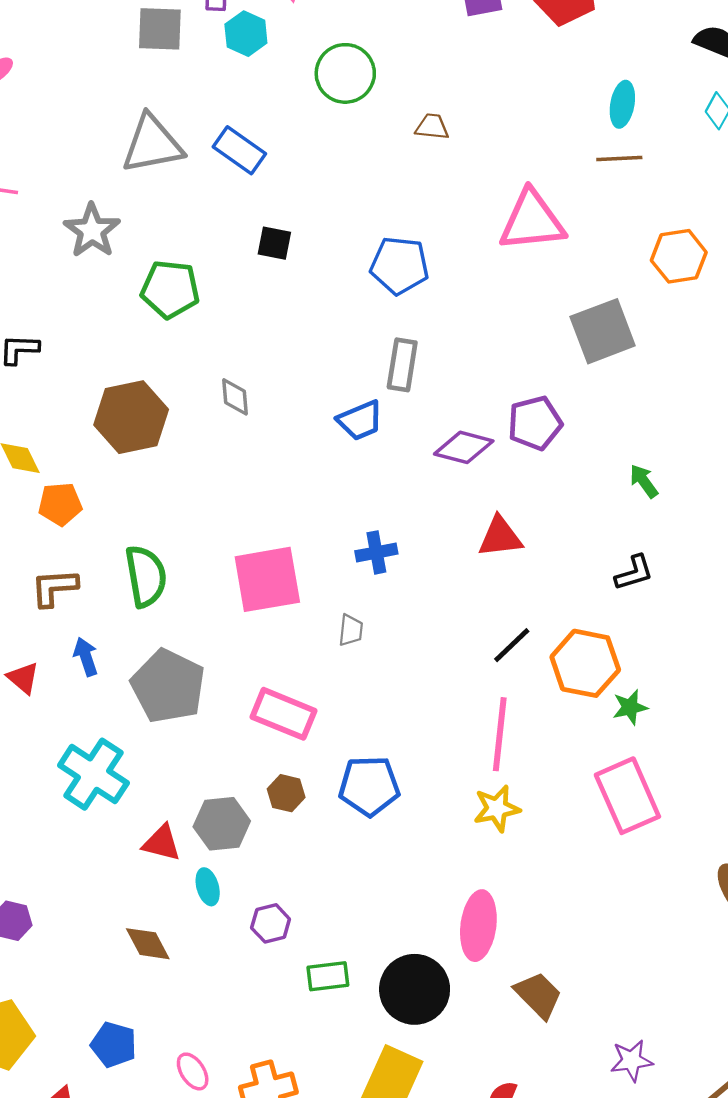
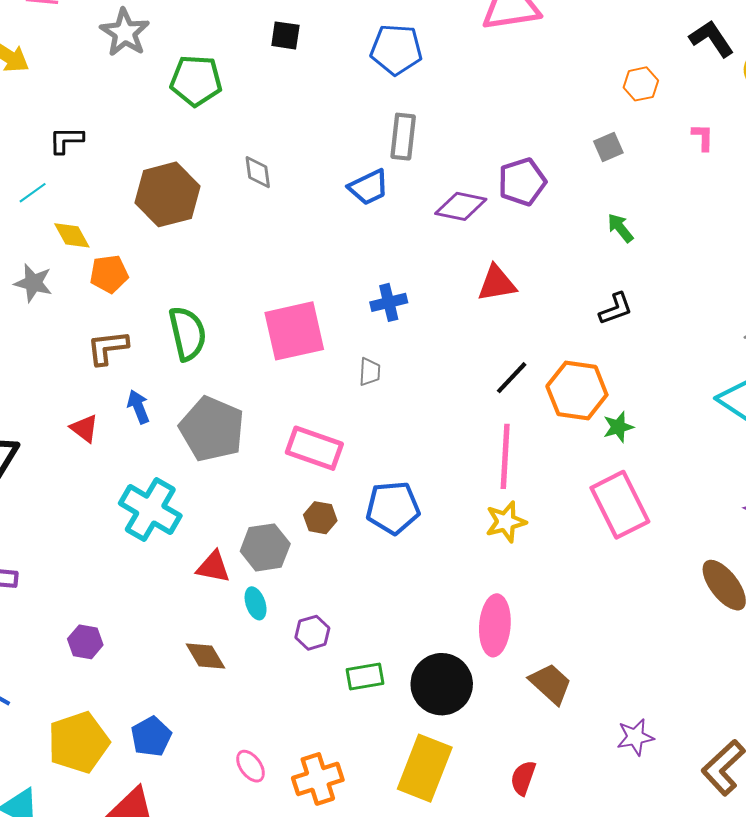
orange hexagon: (679, 256) -> (641, 84), moved, size x0.7
gray square: (603, 331) -> (608, 147), moved, size x0.5
blue pentagon: (114, 1045) -> (151, 737), moved, turned 30

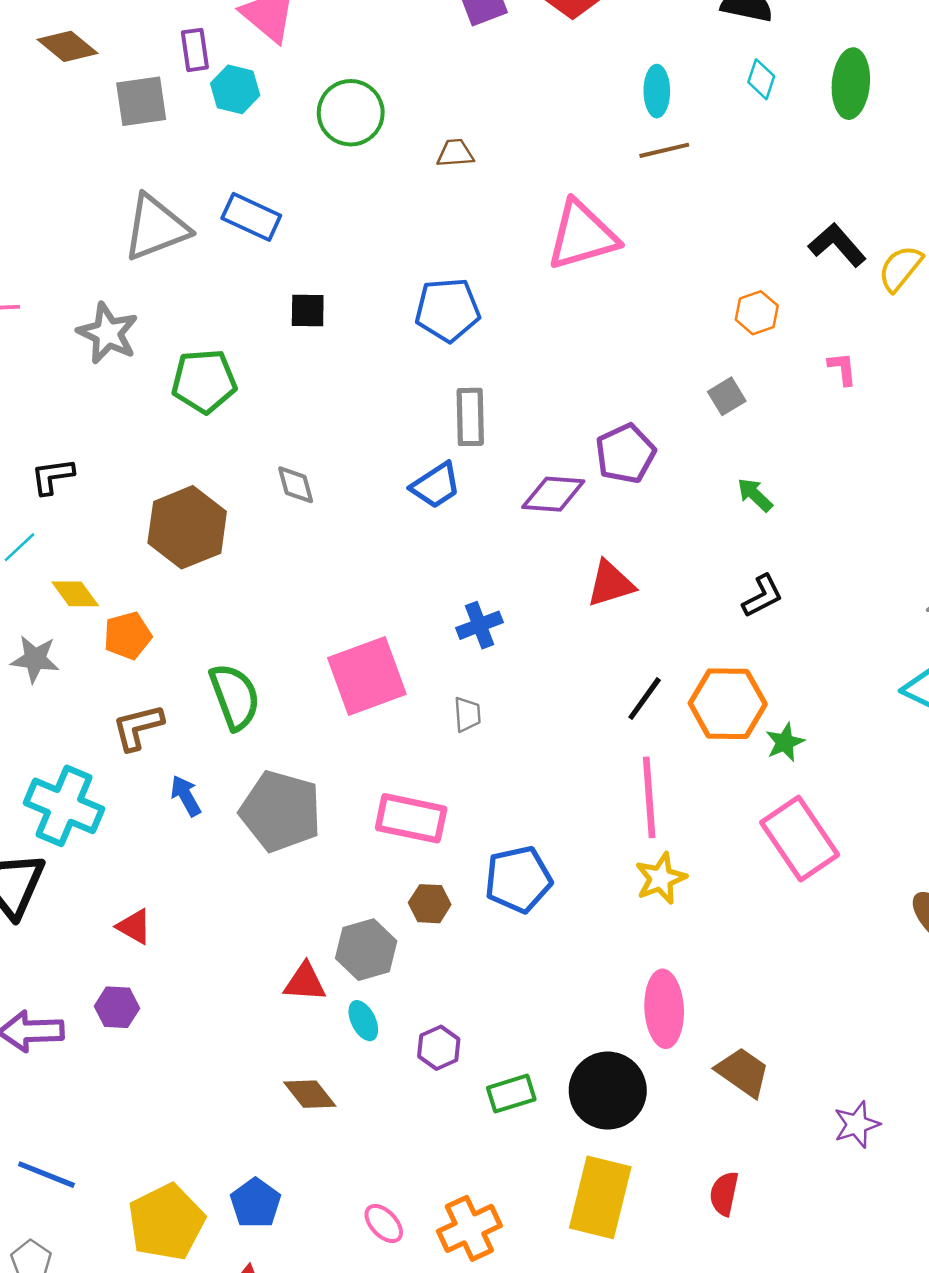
red triangle: (84, 428) -> (134, 927), moved
cyan cross: (150, 510) -> (64, 806), moved
purple hexagon: (85, 642) -> (117, 1007), moved

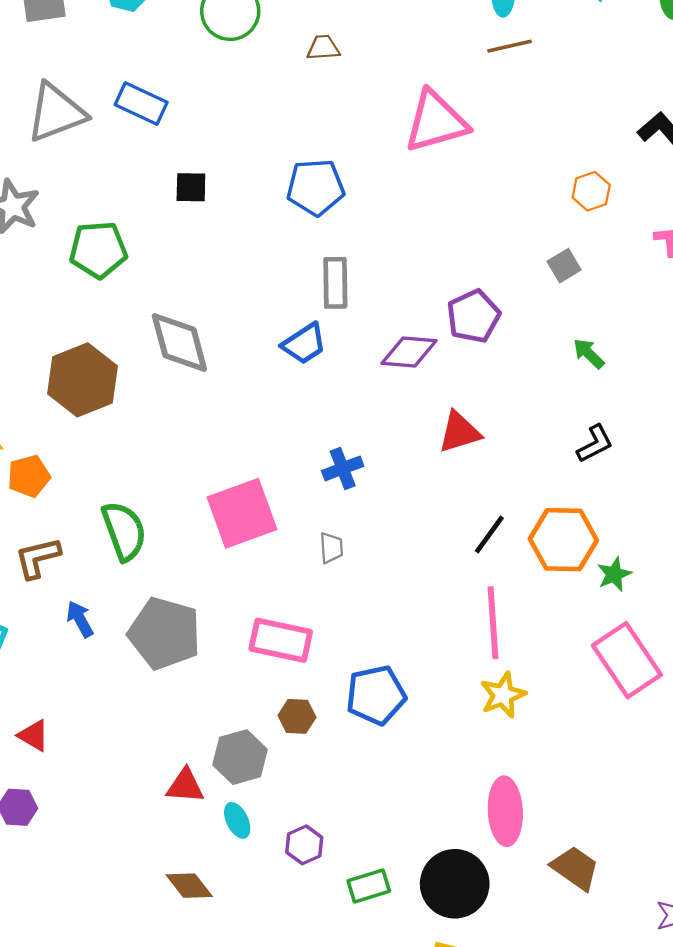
gray diamond: (296, 485) -> (179, 342), size x1.8

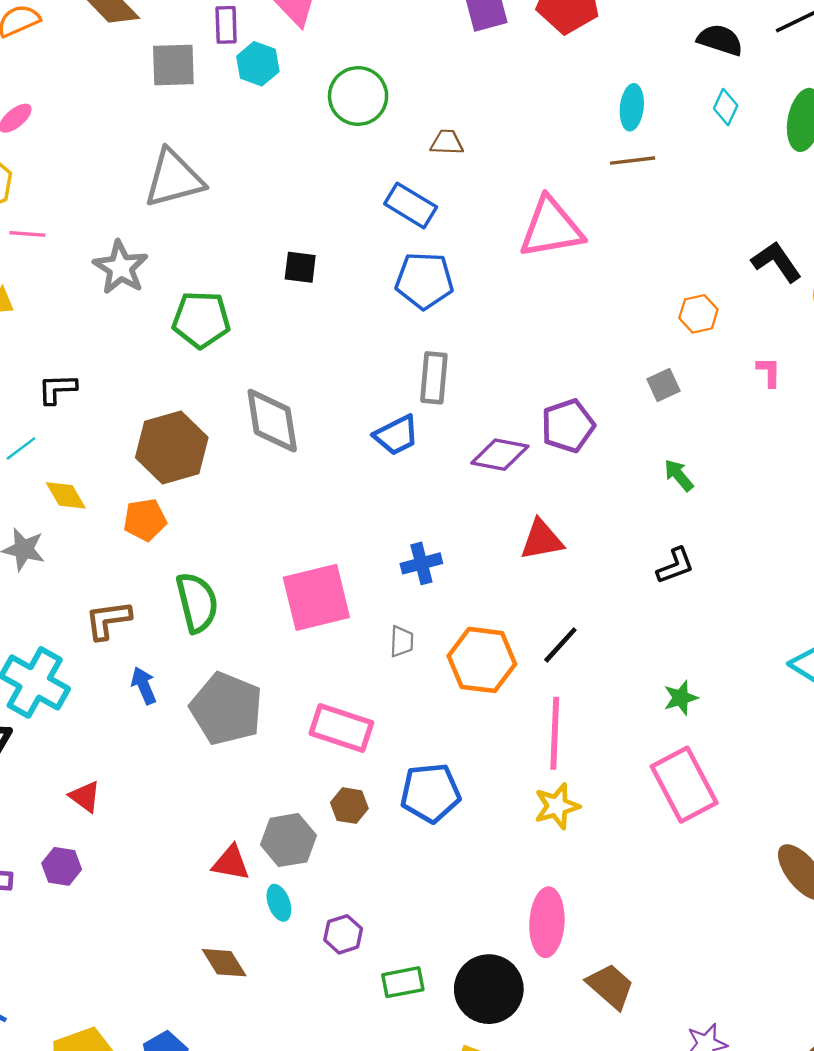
blue rectangle: (141, 104) -> (411, 205), moved
orange pentagon: (29, 476) -> (145, 520), moved
orange hexagon: (563, 540) -> (482, 660), moved

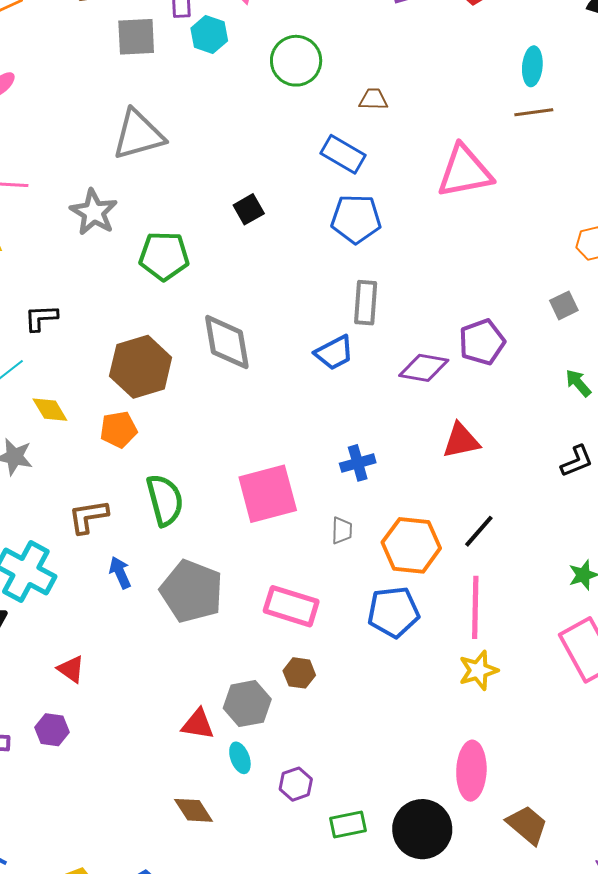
black square: (300, 267) -> (249, 209), turned -36
blue pentagon: (430, 793) -> (393, 612), moved

